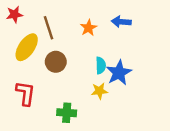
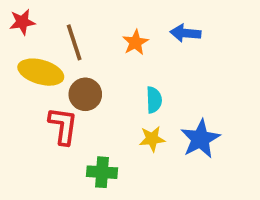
yellow ellipse: (27, 47) -> (41, 72), turned 72
blue star: (119, 73) -> (200, 139), moved
red L-shape: (25, 93) -> (63, 126), moved

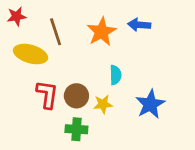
orange star: (135, 42) -> (102, 32), size x1.5
brown circle: (85, 94) -> (76, 96), moved
yellow star: (152, 139) -> (103, 104), moved

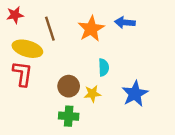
red L-shape: (47, 94) -> (22, 74), moved

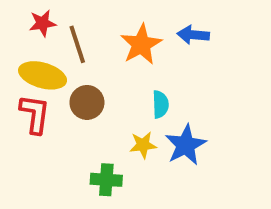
red star: (15, 15) -> (43, 23), moved
brown circle: (69, 86) -> (87, 102), moved
blue star: (135, 94) -> (186, 145), moved

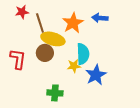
yellow ellipse: (43, 75) -> (53, 39), moved
cyan semicircle: (160, 104) -> (83, 54), size x1.5
yellow star: (143, 145) -> (74, 66), moved

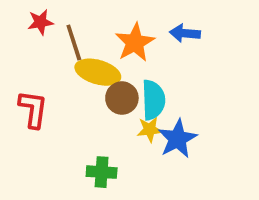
brown circle: (45, 53) -> (122, 98), moved
yellow star: (74, 66) -> (150, 130), moved

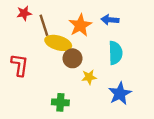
cyan semicircle: (153, 100) -> (115, 53), moved
blue star: (177, 139) -> (120, 94), moved

